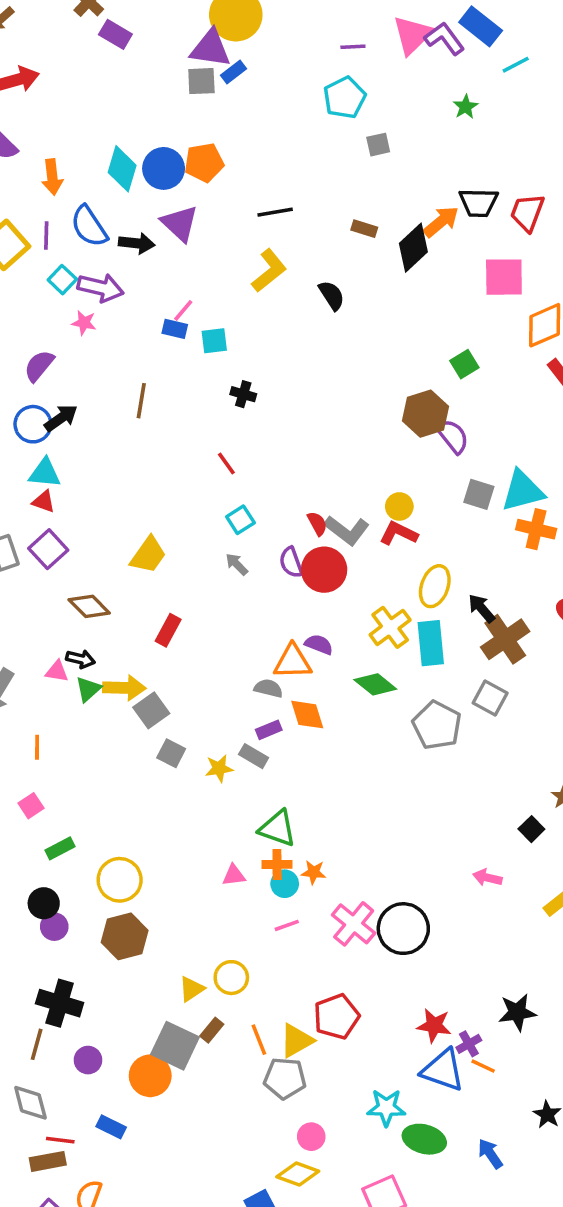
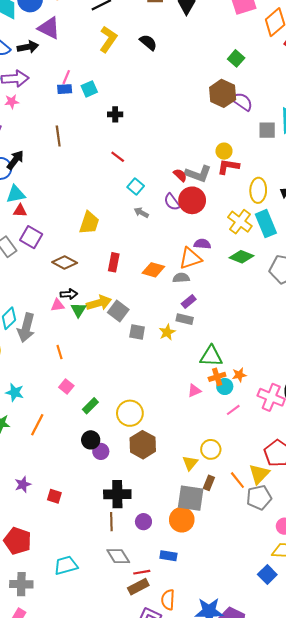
orange diamond: (307, 715) -> (153, 270), moved, turned -40

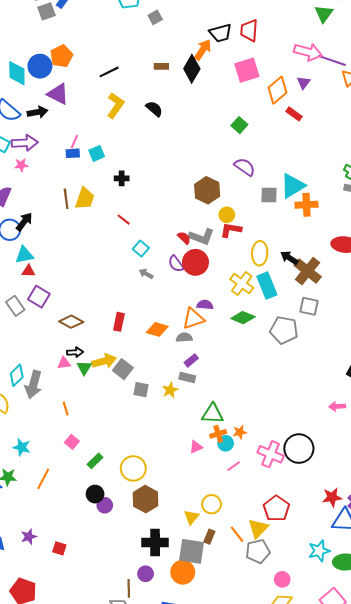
brown hexagon: (223, 93) -> (207, 190), moved
yellow trapezoid: (89, 223) -> (85, 199), moved
black cross: (117, 494) -> (155, 542), moved
brown line: (111, 522) -> (129, 588), moved

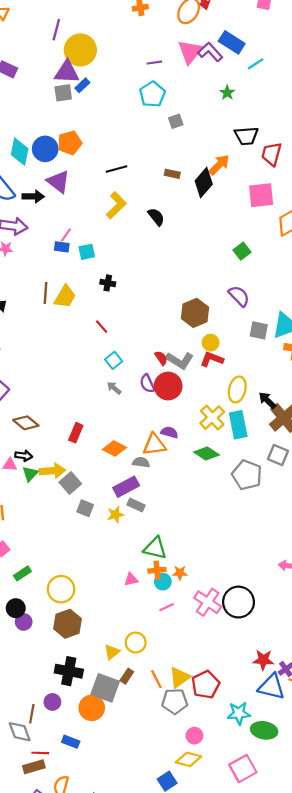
black trapezoid: (220, 33) -> (246, 136), moved
purple rectangle: (191, 360) -> (126, 487), moved, size x1.6
red pentagon: (276, 508) -> (206, 685), moved

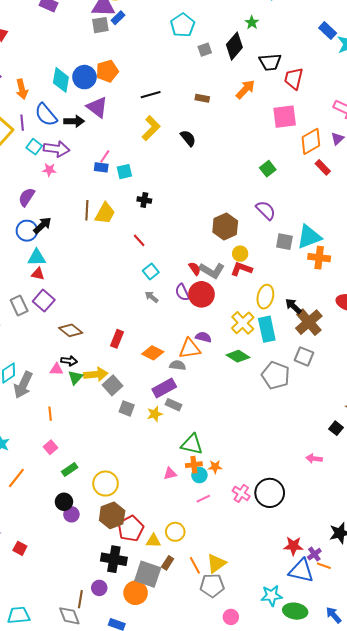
black diamond: (204, 183) -> (234, 46), moved
pink cross: (208, 602) -> (241, 493), size x0.7
yellow triangle: (112, 652) -> (153, 541), turned 42
red pentagon: (206, 685) -> (131, 529), moved

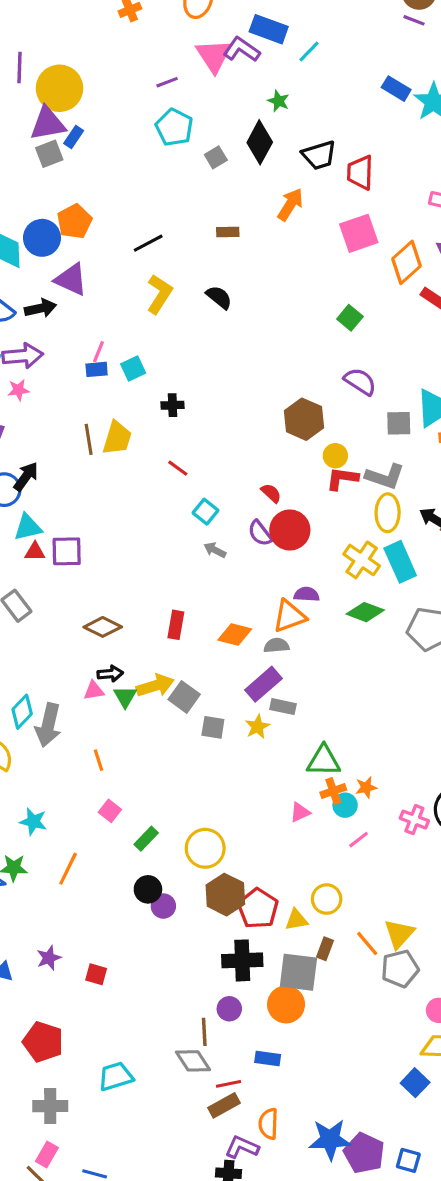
gray L-shape: (212, 270) -> (385, 476), moved
purple square: (44, 301) -> (67, 551), moved, turned -30

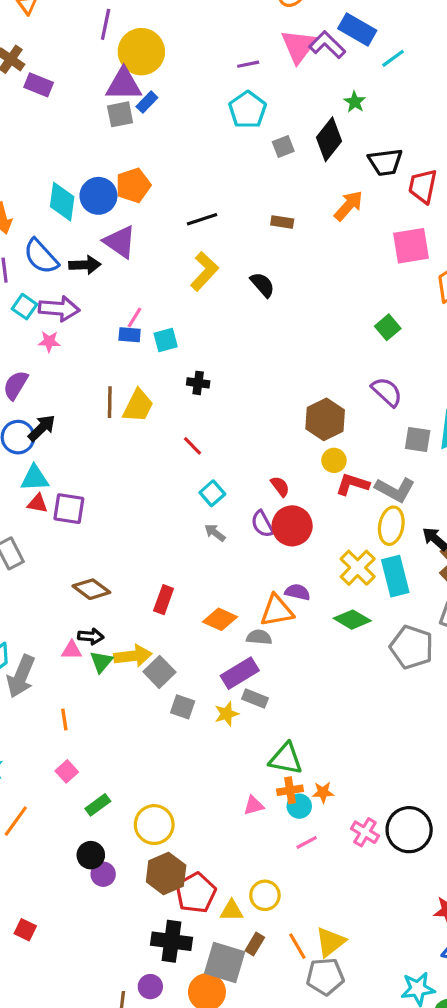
yellow circle: (335, 456) -> (334, 460), moved

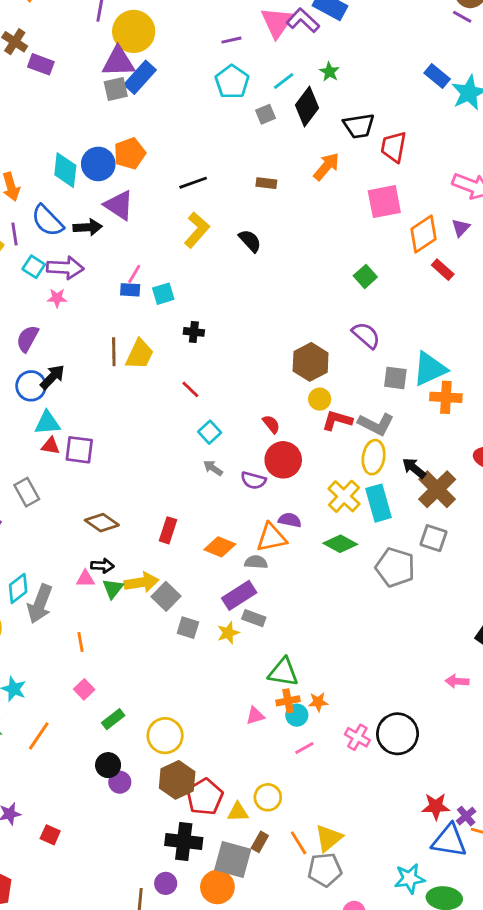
cyan line: (393, 58) -> (284, 81), moved
blue rectangle: (147, 102) -> (140, 77), size x1.6
purple semicircle: (262, 524) -> (253, 480), moved, turned -45

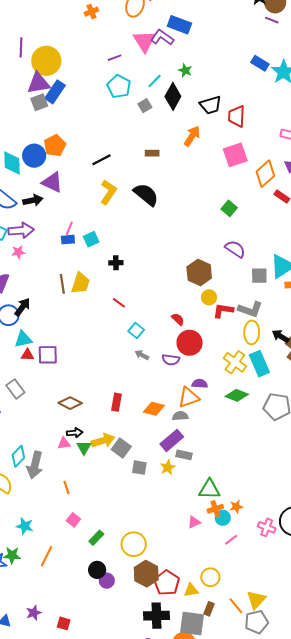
black semicircle: (250, 241) -> (146, 195), size x1.5

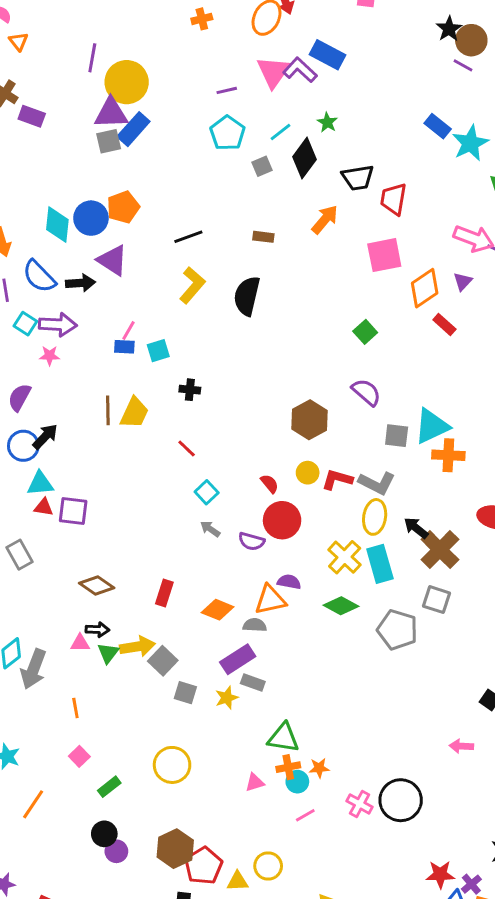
black semicircle: (146, 195) -> (247, 296), turned -124
yellow circle: (209, 297) -> (308, 473), moved
yellow circle: (134, 544) -> (172, 765), moved

